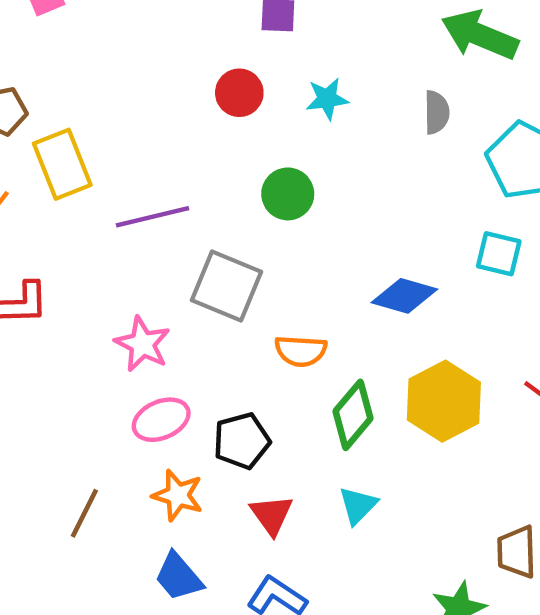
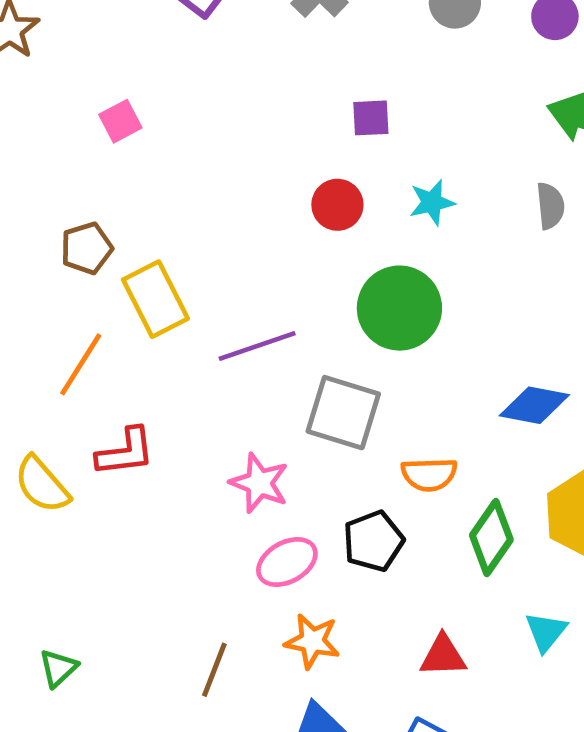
green circle: (288, 194) -> (399, 308), size x1.5
black pentagon: (242, 441) -> (373, 541), moved
cyan triangle: (358, 505) -> (546, 632), moved
red triangle: (272, 515) -> (443, 656), moved, turned -51

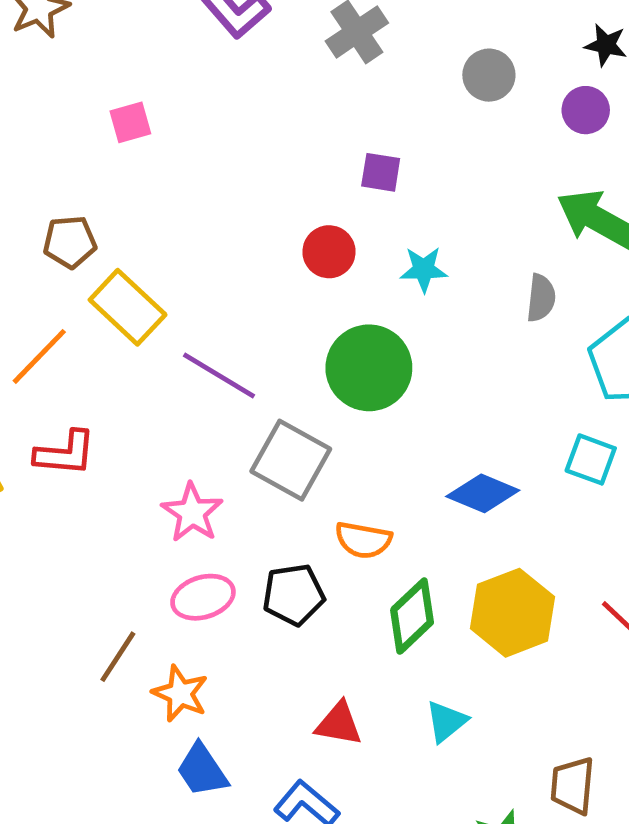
yellow rectangle: (155, 299) -> (128, 307), turned -32
purple line: (257, 346) -> (219, 376), turned 38
orange star: (312, 641) -> (180, 693), moved
brown line: (214, 670) -> (118, 657), moved

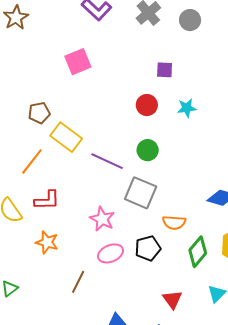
gray circle: (489, 75) -> (190, 20), moved
pink square: (130, 122) -> (78, 62), moved, size x1.5
green circle: (369, 368) -> (148, 150), moved, size x0.6
orange star: (180, 693) -> (47, 242), moved
red triangle: (339, 724) -> (172, 300), turned 50

